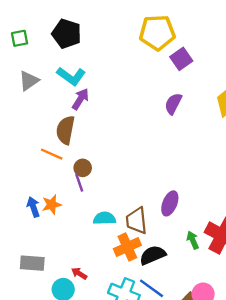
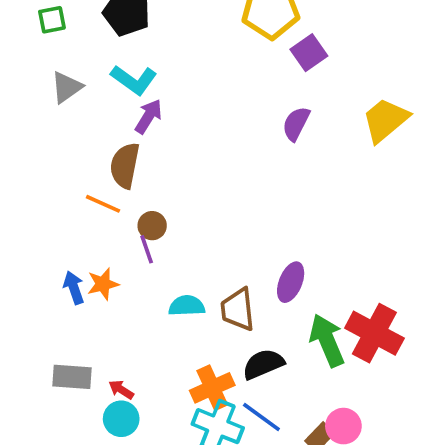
green arrow: (193, 240) -> (327, 340), size x1.8
orange cross: (127, 247) -> (212, 388), moved
red arrow: (79, 273) -> (121, 390), moved

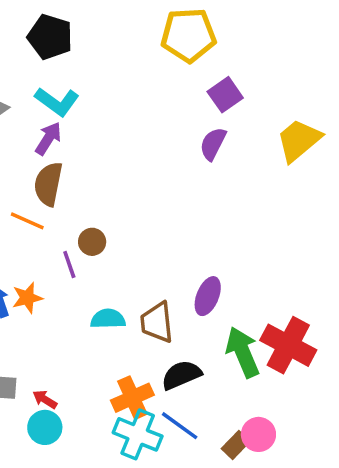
purple square: (309, 53) -> (225, 95), moved
purple arrow: (148, 116) -> (48, 138), moved
brown circle: (152, 226) -> (92, 242), moved

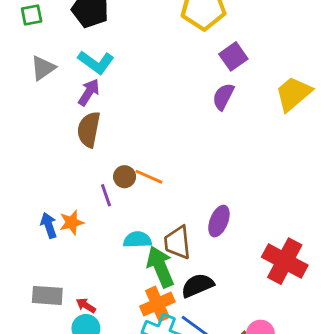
orange line: (27, 221) -> (149, 177), moved
green arrow: (243, 352) -> (160, 267), moved

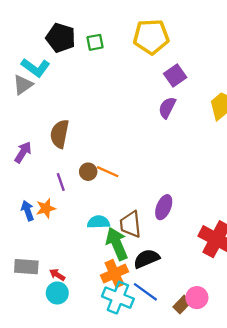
green square: (32, 15) -> (95, 42), moved
cyan L-shape: (96, 62) -> (36, 68), moved
purple arrow: (89, 92) -> (23, 152), moved
purple line: (106, 195) -> (61, 182), moved

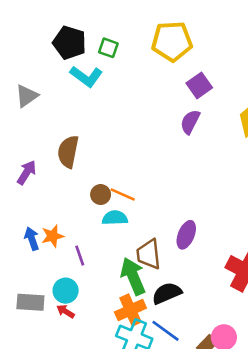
green square: (95, 42) -> (108, 48), turned 30
cyan L-shape: (36, 68) -> (86, 76), moved
purple line: (61, 182) -> (80, 256), moved
cyan semicircle: (98, 222) -> (115, 218), moved
cyan circle: (57, 293) -> (66, 291), moved

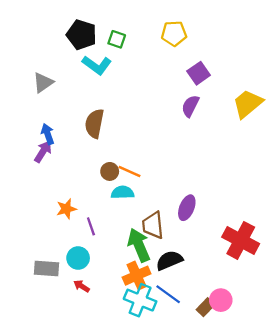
yellow pentagon: (172, 41) -> (174, 33), size x0.7
brown semicircle: (68, 152) -> (94, 123), moved
blue arrow: (32, 239) -> (48, 134), moved
red arrow: (66, 311) -> (82, 286), moved

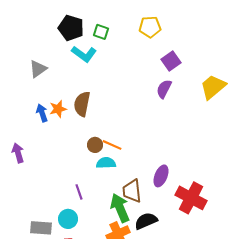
purple arrow: (43, 152) -> (18, 153), moved, turned -48
orange star: (66, 209) -> (58, 109), moved
red cross: (241, 240) -> (191, 198), moved

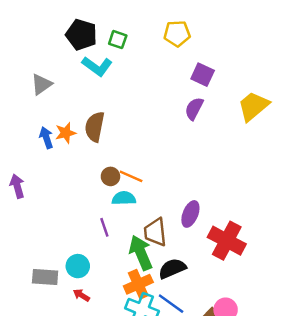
purple square: (171, 61) -> (203, 75), turned -30
purple line: (79, 192) -> (104, 227), moved

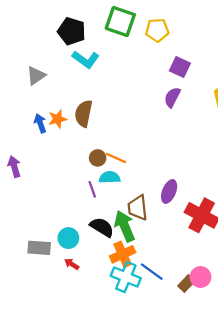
green square: (118, 40) -> (120, 22), moved, size x1.8
purple line: (104, 227) -> (92, 189), moved
black semicircle: (172, 268) -> (102, 227), moved, turned 55

